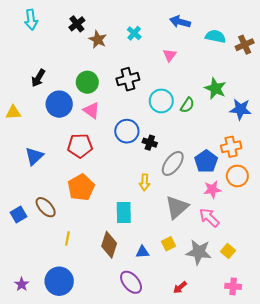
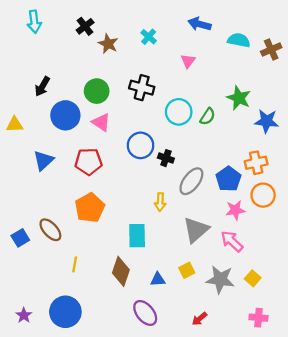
black cross: (128, 79) -> (142, 88), turned 30
blue triangle: (34, 156) -> (43, 160), moved

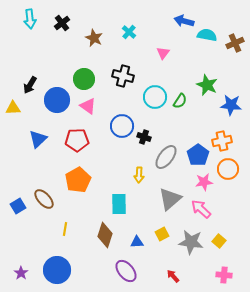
blue arrow: (199, 24) -> (184, 21), moved
black cross: (85, 26) -> (62, 23), moved
black arrow: (42, 86) -> (30, 85), moved
red arrow: (199, 319) -> (173, 276), turned 88

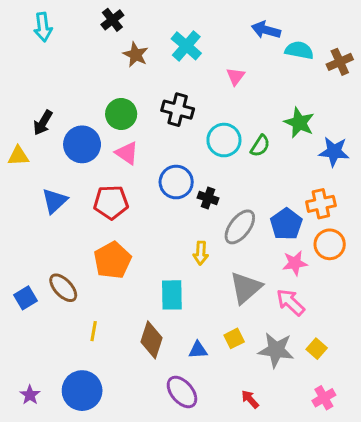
black cross: (62, 23) -> (112, 20), moved
cyan cross: (129, 32) -> (186, 46), size x1.5
pink cross: (224, 275) -> (324, 398), turned -35

